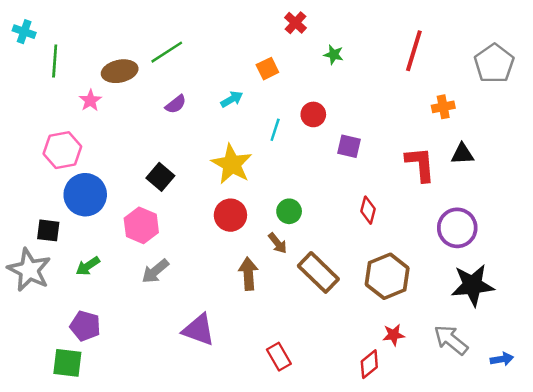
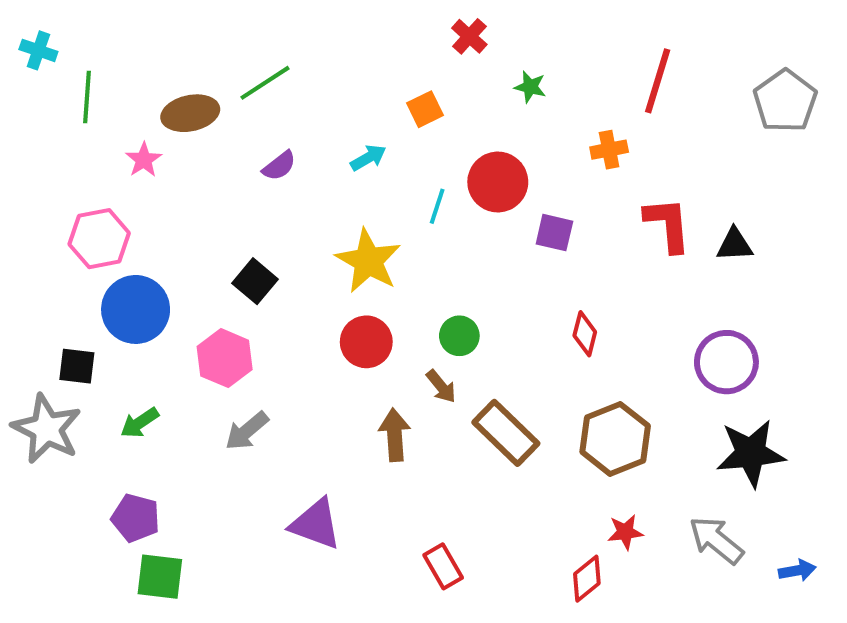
orange cross: (443, 107) -> (609, 150), moved
red circle: (313, 114) -> (498, 182), size x1.5
red L-shape: (420, 164) -> (668, 224), moved
green square: (67, 363) -> (160, 577), moved

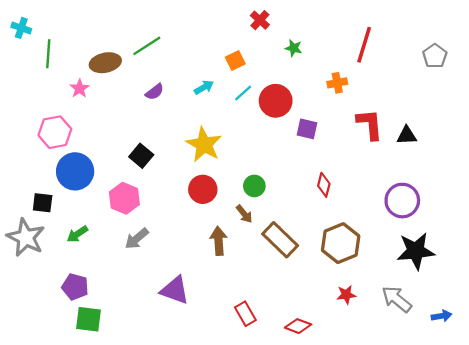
gray pentagon: (785, 101) -> (435, 56), size x0.7
cyan line: (437, 206) -> (243, 93), moved, turned 30
red diamond: (587, 579) -> (298, 326), moved, turned 60

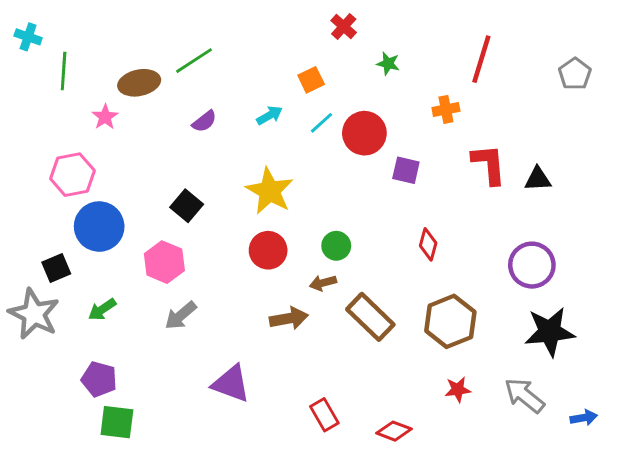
black square: (43, 203) -> (56, 268), turned -30
brown arrow: (244, 214) -> (323, 283), turned 114
brown arrow: (218, 241) -> (289, 318), turned 84

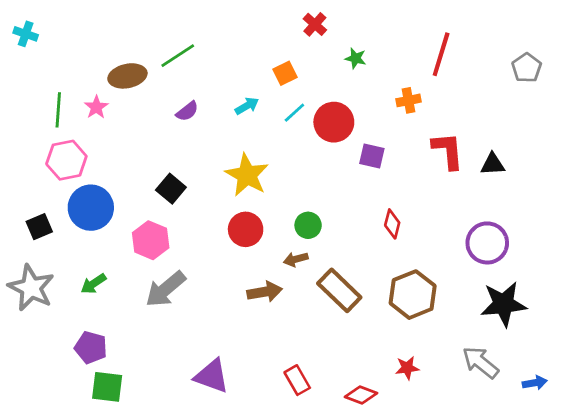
green line: (64, 71) -> (58, 110), moved
black square: (56, 268) -> (39, 227), moved
gray arrow: (181, 315) -> (165, 289), size x1.4
purple triangle: (231, 384) -> (212, 376), moved
red star: (458, 390) -> (407, 368), moved

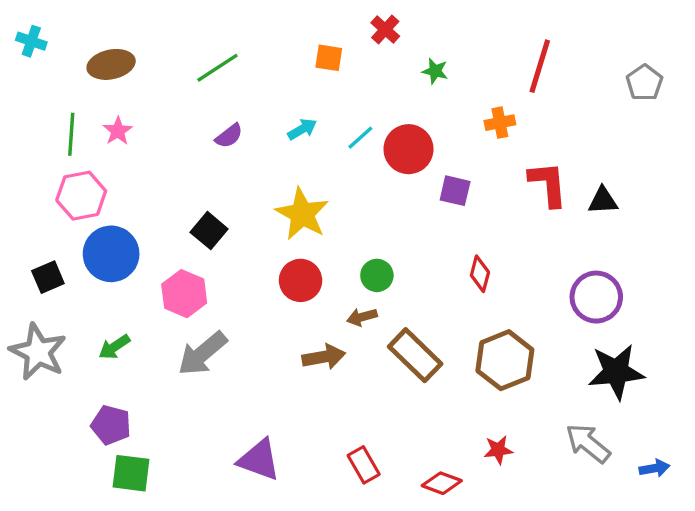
orange square: (285, 73) -> (329, 58), moved, turned 35
brown ellipse: (127, 76) -> (111, 64), moved

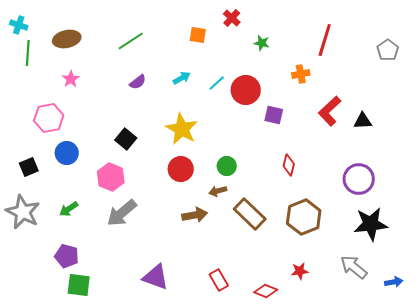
green line: (71, 134) -> (28, 53), moved
red L-shape: (548, 184) -> (330, 111), turned -128
blue circle: (111, 254) -> (67, 153), size x0.7

